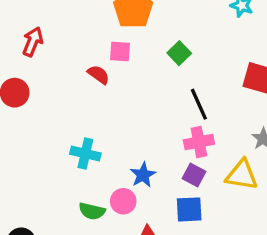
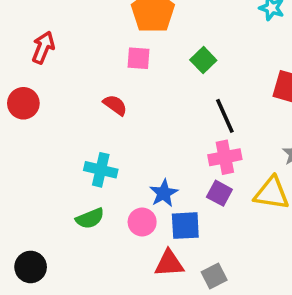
red semicircle: (99, 75) -> (115, 105), moved
blue square: (189, 209) -> (185, 226), moved
green semicircle: (92, 211) -> (90, 218), moved, turned -35

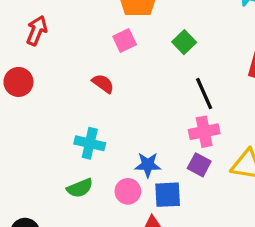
pink square: (139, 58) -> (125, 40), turned -30
blue star: (164, 193) -> (148, 165), turned 30

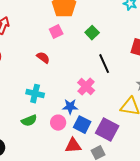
pink cross: (204, 132) -> (86, 87), moved, turned -36
purple square: (199, 165) -> (107, 130), moved, size x1.6
blue square: (168, 195) -> (82, 125), turned 30

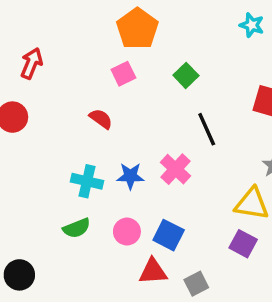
blue star: (70, 107) -> (130, 176), moved
purple square: (107, 130) -> (243, 244), moved, size x0.7

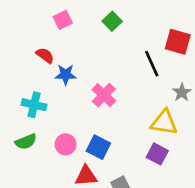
black line: (207, 129) -> (152, 64), moved
blue star: (130, 176) -> (66, 75), moved

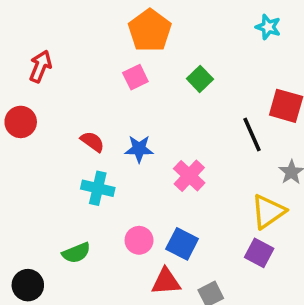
red semicircle: (45, 55) -> (92, 142), moved
yellow triangle: (164, 122) -> (268, 212), turned -44
green semicircle: (26, 142) -> (76, 253), moved

